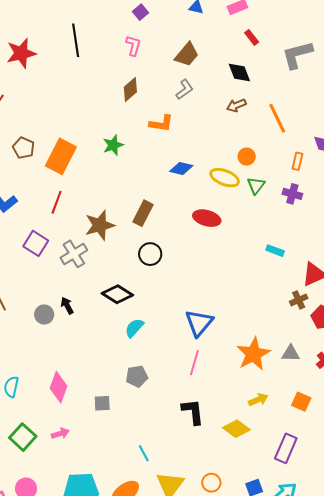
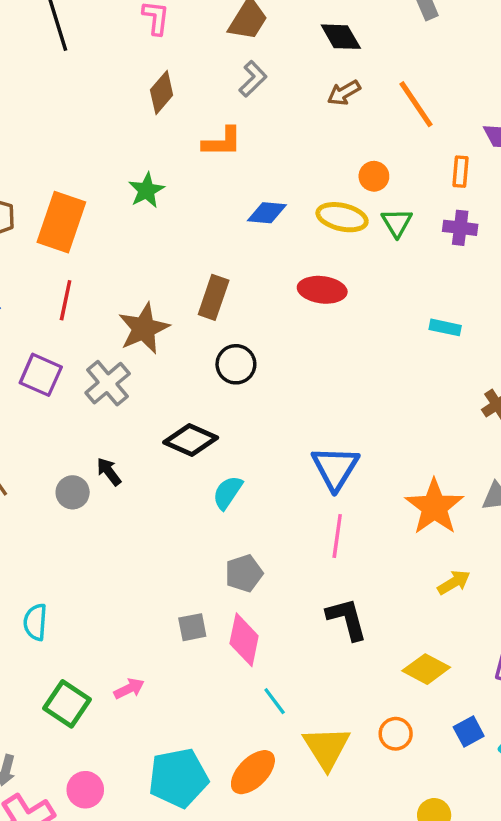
pink diamond: (59, 387) -> (244, 640), moved
yellow diamond: (236, 429) -> (426, 669), moved

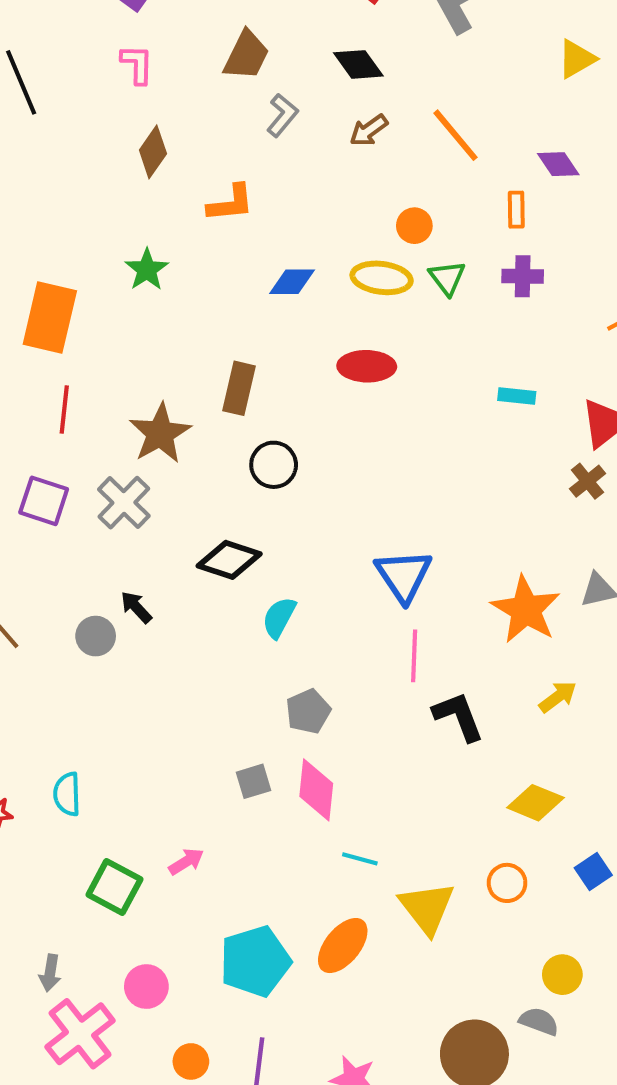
gray L-shape: (253, 79) -> (282, 115), moved
black L-shape: (347, 619) -> (458, 716), moved
cyan line: (275, 701) -> (360, 859), turned -32

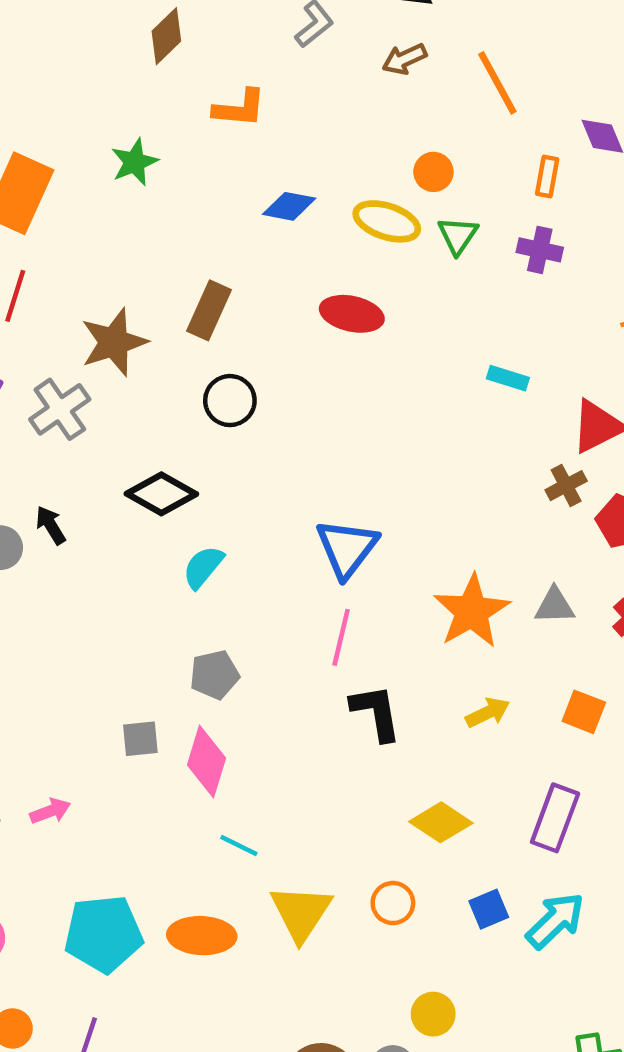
orange ellipse: (343, 946) -> (202, 936), turned 42

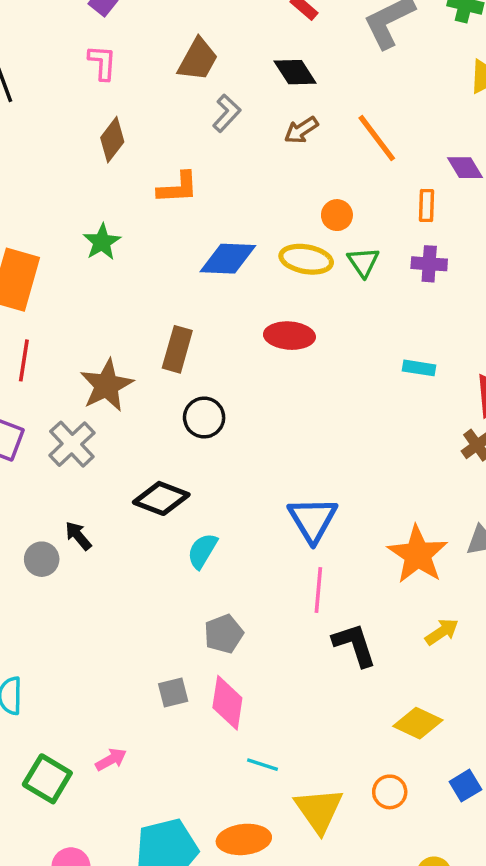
blue diamond: (289, 206) -> (228, 259), size x1.4

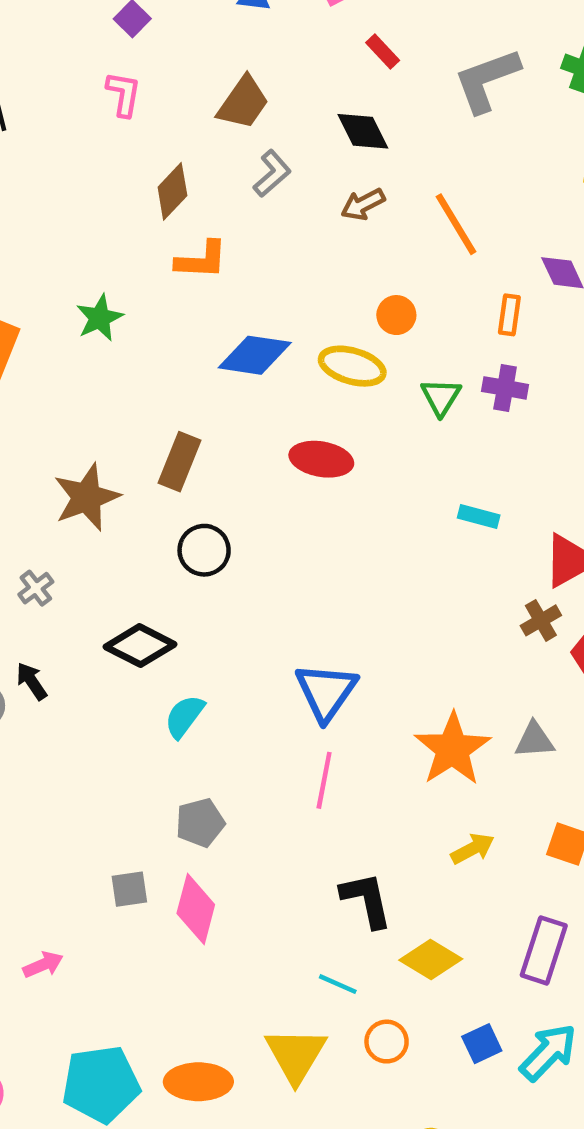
brown diamond: (112, 140) -> (172, 191), moved
green triangle: (363, 262) -> (441, 397), moved
gray cross: (72, 444) -> (36, 588), moved, size x0.6
black L-shape: (354, 645) -> (366, 900), moved
cyan line: (262, 765) -> (338, 984), moved

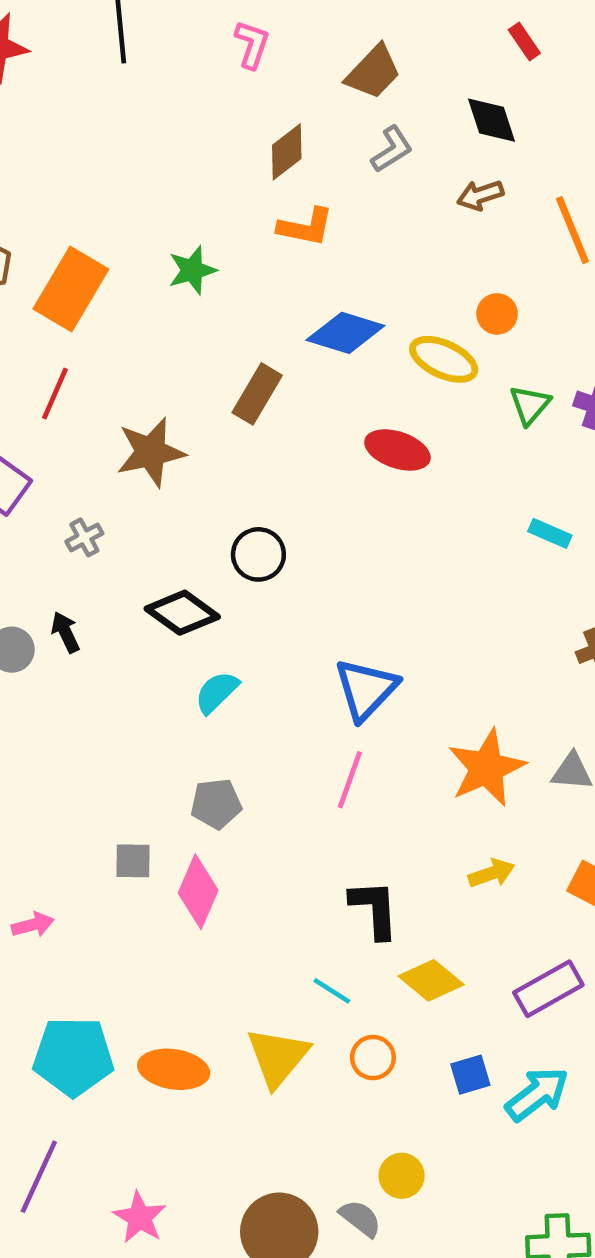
brown rectangle: (180, 462) -> (257, 394), moved
black circle: (204, 550) -> (258, 554), moved
purple rectangle: (544, 950) -> (548, 989), turned 34

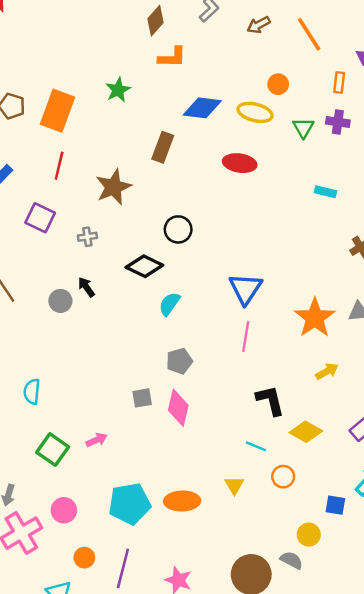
gray cross: (84, 537) -> (87, 237), turned 30
yellow triangle: (278, 1057) -> (234, 485), size x0.6
blue square: (470, 1075) -> (335, 505), moved, turned 36

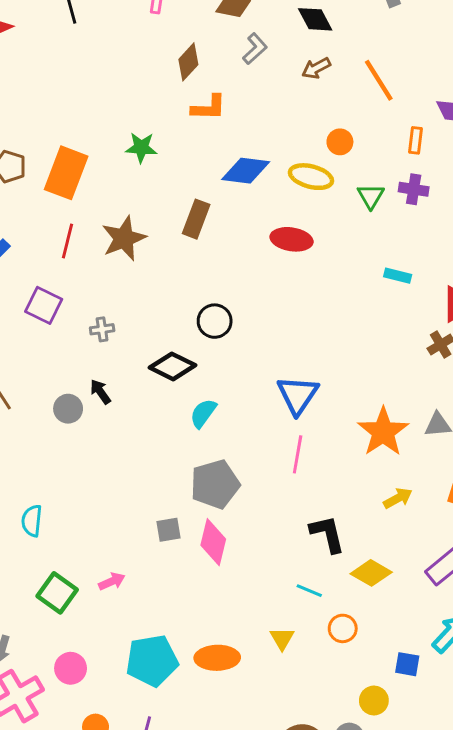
green star: (118, 90) -> (141, 148), turned 30
brown star: (113, 187) -> (124, 238), moved
gray pentagon: (179, 361) -> (215, 484), size x1.5

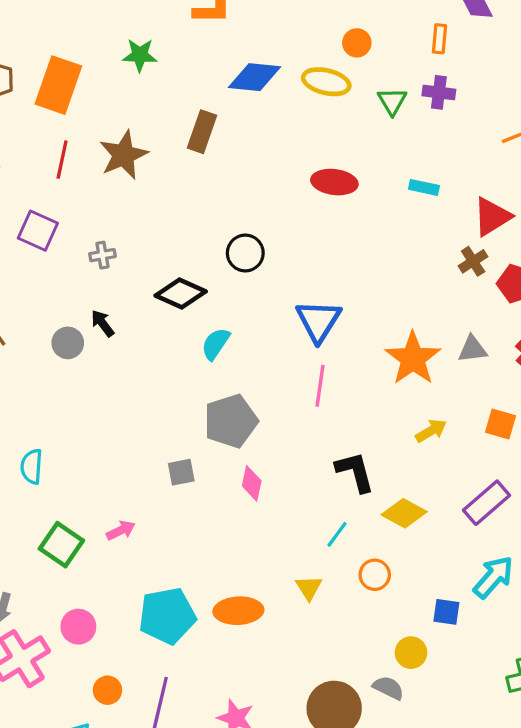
red ellipse: (292, 239) -> (334, 182), moved
black circle: (215, 321) -> (245, 253), moved
pink diamond: (213, 542) -> (252, 483), moved, size x0.7
cyan line: (309, 591) -> (337, 534), turned -75

